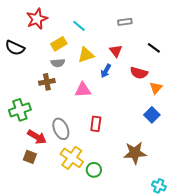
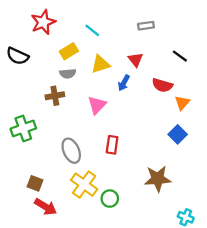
pink triangle: (83, 90) -> (97, 105), turned -42
red arrow: (37, 137) -> (46, 207), moved

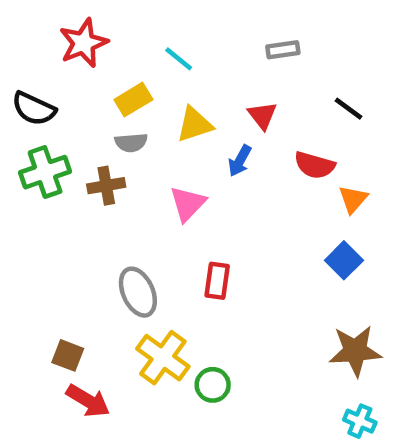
green cross: (23, 128) -> (45, 172), moved
brown star: (158, 179) -> (355, 351), moved

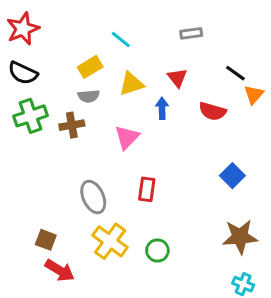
red star: (84, 43) -> (23, 29), moved
blue arrow: (240, 161) -> (162, 108), turned 150
orange triangle: (353, 199) -> (254, 95), moved
green circle: (213, 385) -> (157, 250), moved

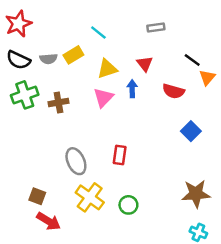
gray semicircle: (89, 96) -> (48, 59), moved
pink triangle: (127, 137) -> (103, 97), moved
blue square: (232, 176) -> (191, 131), moved

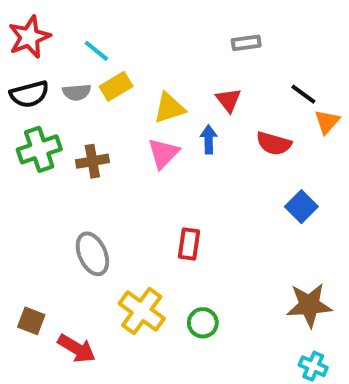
cyan line: (98, 32) -> (96, 51), moved
black semicircle: (18, 60) -> (29, 94), turned -40
gray ellipse: (76, 161) -> (92, 254), moved
brown square: (37, 196) -> (31, 321), moved

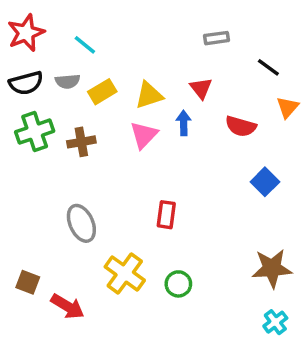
yellow rectangle: (116, 86) -> (102, 92), moved
black line: (303, 94) -> (268, 67), moved
cyan cross: (313, 366) -> (275, 322), turned 30

